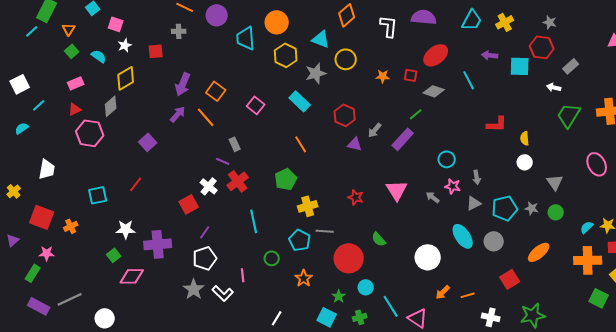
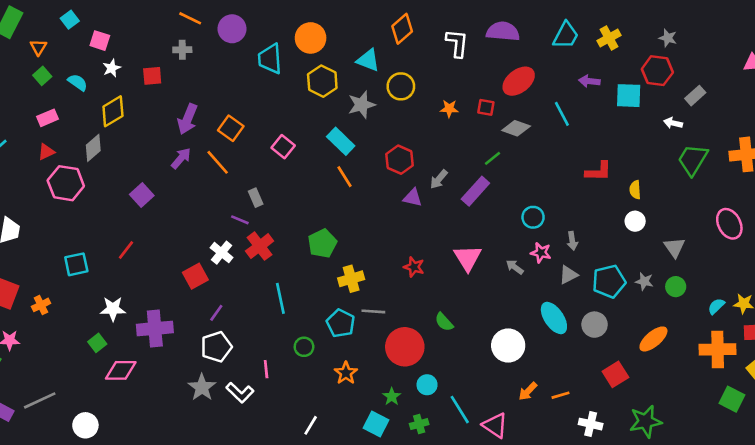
orange line: (301, 144) -> (345, 177), moved

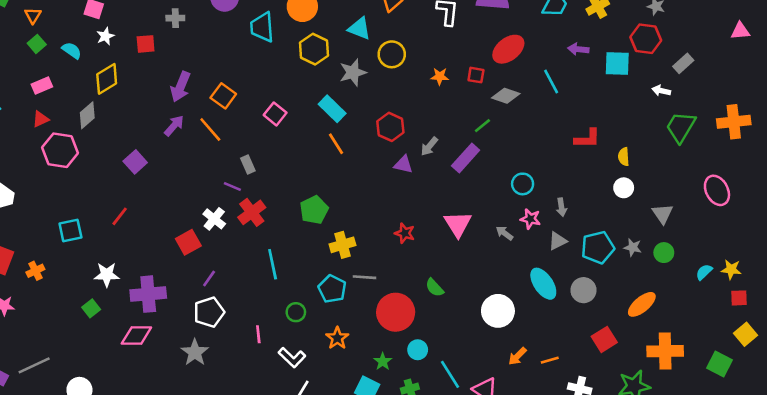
orange cross: (718, 349) -> (665, 351), moved
pink diamond: (121, 370) -> (136, 336), moved
white L-shape: (240, 393) -> (292, 358), moved

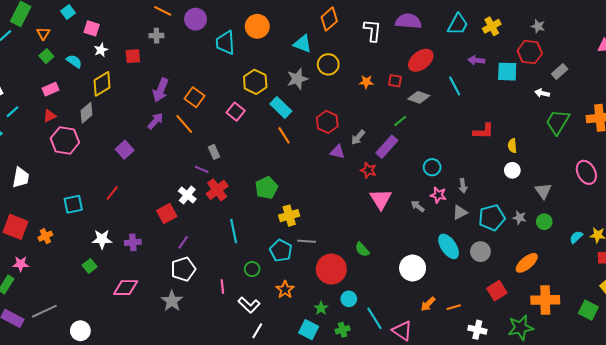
yellow hexagon: (314, 49) -> (255, 82), moved
red star: (405, 233) -> (368, 170), moved
purple cross: (148, 294) -> (133, 242), moved, size x0.6

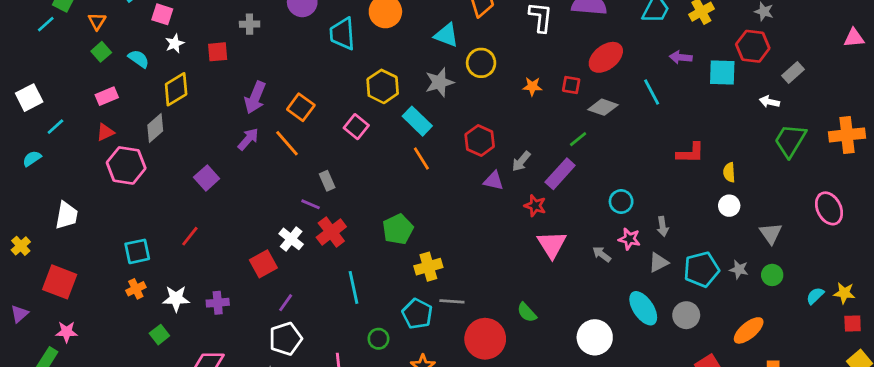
orange cross: (45, 236) -> (136, 289), moved

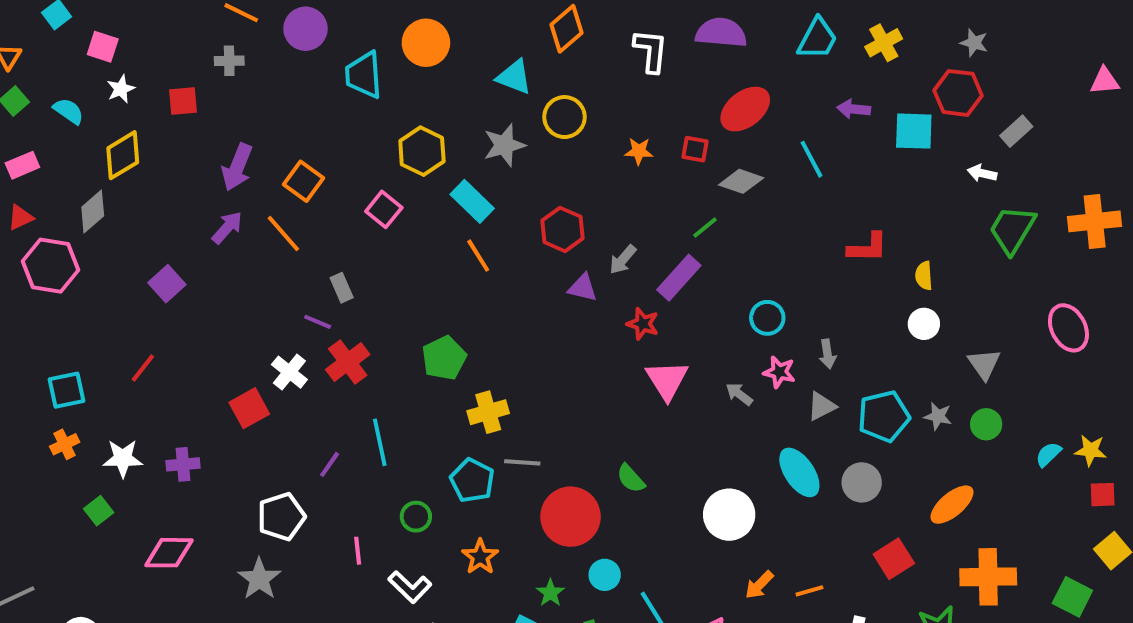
purple line: (286, 303) -> (330, 464), moved

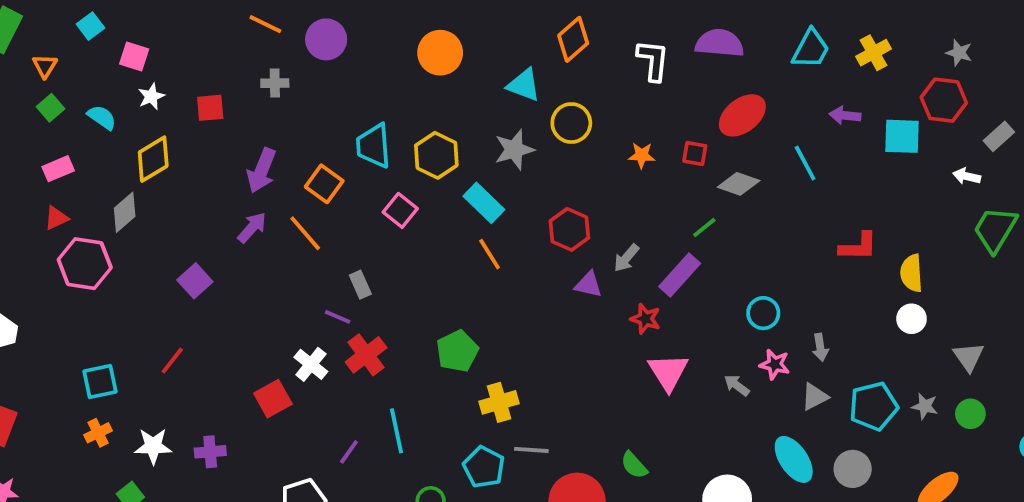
gray cross: (229, 61) -> (275, 83), moved
cyan trapezoid: (364, 75) -> (374, 146), moved
yellow semicircle: (924, 276) -> (912, 273), size x1.4

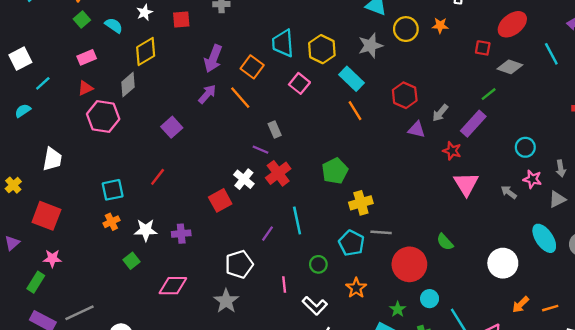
orange star: (642, 155) -> (440, 25), moved

